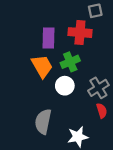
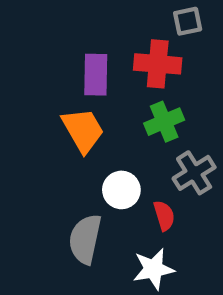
green cross: (70, 62) -> (164, 122), moved
white circle: (65, 86) -> (121, 190), moved
red semicircle: (102, 111) -> (164, 216), moved

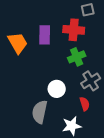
orange trapezoid: (83, 130) -> (18, 43), moved
red semicircle: (164, 216) -> (85, 104), moved

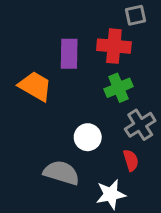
orange trapezoid: (18, 43) -> (35, 86), moved, turned -30
gray semicircle: (40, 112) -> (61, 173), turned 95

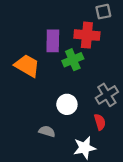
green cross: (119, 88) -> (73, 60), moved
gray semicircle: (61, 173) -> (47, 131), size x0.6

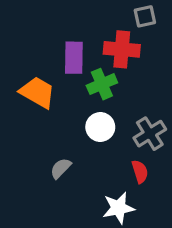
white circle: (67, 104) -> (100, 127), moved
gray semicircle: (47, 131) -> (61, 168), moved, turned -63

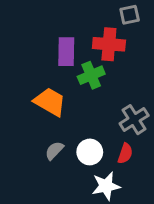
orange trapezoid: (38, 92) -> (50, 102), moved
white circle: (100, 127) -> (90, 152), moved
red semicircle: (140, 172) -> (125, 153), turned 36

